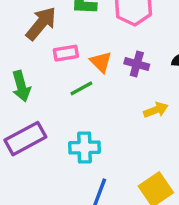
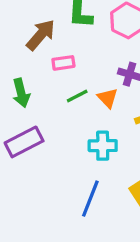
orange triangle: (101, 62) -> (108, 98), moved
cyan cross: (84, 148) -> (103, 146), moved

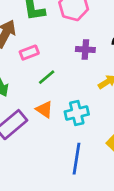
orange triangle: (108, 98) -> (44, 109), moved

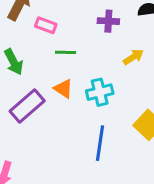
pink rectangle: (29, 53) -> (46, 25), turned 42
green line: (47, 77) -> (66, 52), turned 42

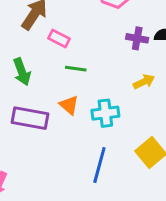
purple cross: (108, 21) -> (137, 38), moved
purple rectangle: (27, 106) -> (30, 118), turned 44

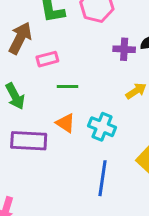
pink rectangle: (59, 39) -> (47, 59), turned -35
cyan cross: (105, 113) -> (102, 127), turned 36

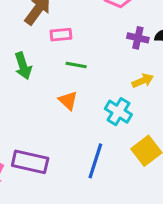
cyan cross: (102, 127) -> (118, 112), moved
purple rectangle: (29, 141) -> (30, 162), moved

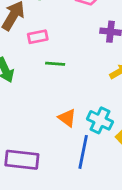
orange triangle: (68, 101) -> (67, 118), moved
cyan cross: (118, 112) -> (100, 120), moved

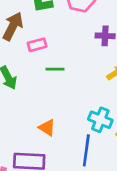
orange triangle: (67, 118) -> (47, 128), moved

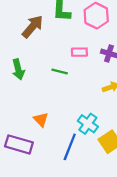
pink rectangle: (37, 45) -> (79, 52), moved

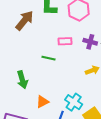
green arrow: (18, 69) -> (22, 80), moved
orange triangle: (41, 120) -> (42, 102), moved, turned 48

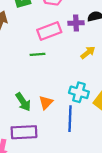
pink rectangle: (65, 41) -> (49, 31), size x1.5
green arrow: (22, 80) -> (23, 102), moved

